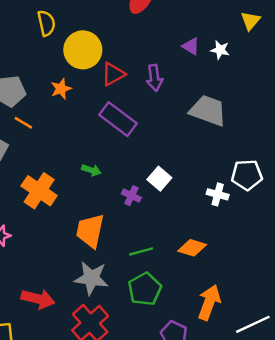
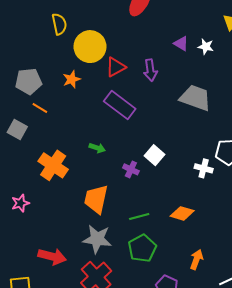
orange arrow: (209, 302) -> (196, 260), size x0.7

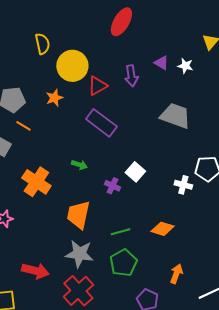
purple arrow: (150, 70) -> (131, 76), moved

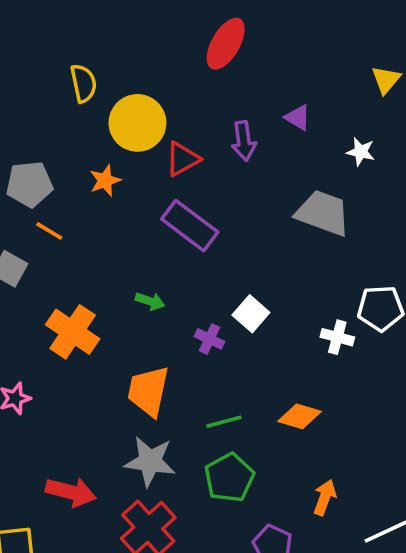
white star: (185, 66) -> (361, 152), moved

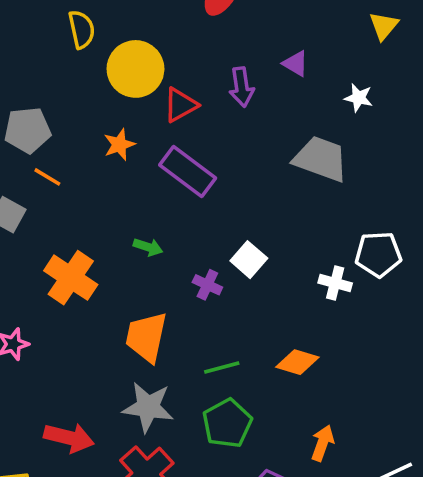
orange star: (105, 181) -> (119, 145), moved

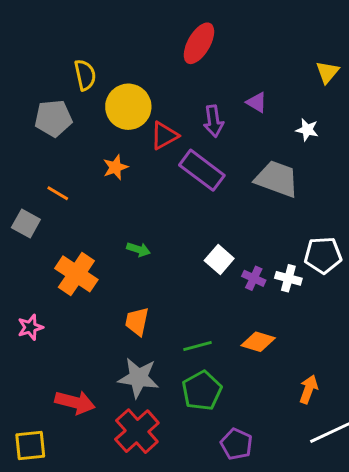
gray pentagon: (28, 130) -> (53, 118), moved
purple rectangle: (188, 171) -> (202, 170), moved
purple cross: (207, 285) -> (254, 278), moved
orange trapezoid: (146, 337) -> (137, 322), size x0.7
orange arrow: (323, 443) -> (309, 389), moved

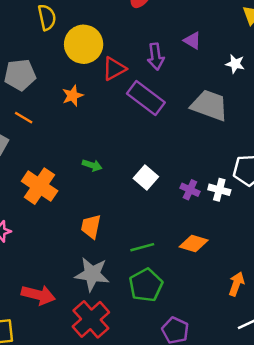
gray pentagon: (53, 118) -> (20, 75), moved
white square: (219, 260) -> (146, 178), moved

